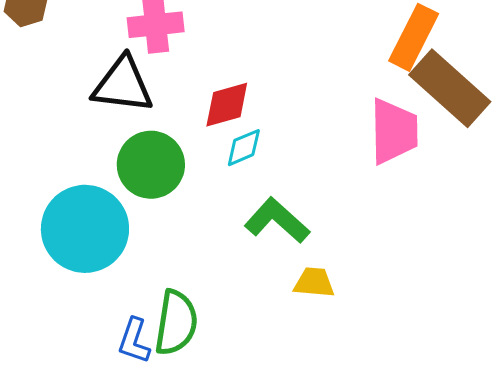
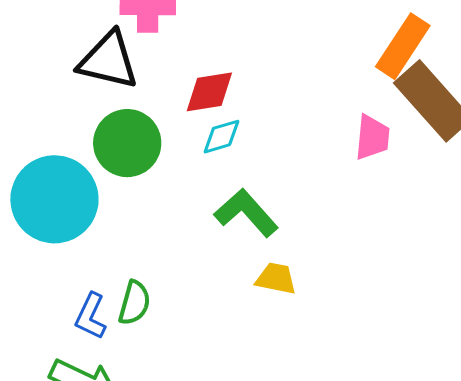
pink trapezoid: (394, 131) -> (372, 137), size x0.7
green semicircle: (176, 323) -> (134, 303), size x0.7

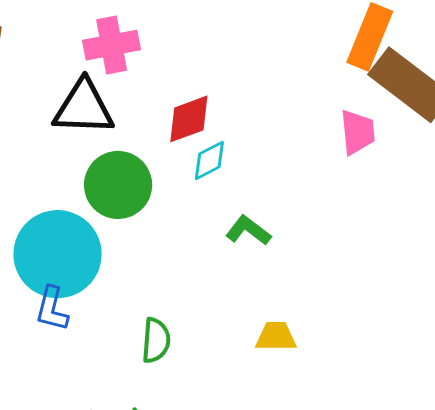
green L-shape: (246, 213) -> (248, 230), size x0.7
yellow trapezoid: (276, 278) -> (276, 337), moved
blue L-shape: (91, 316) -> (52, 309), moved

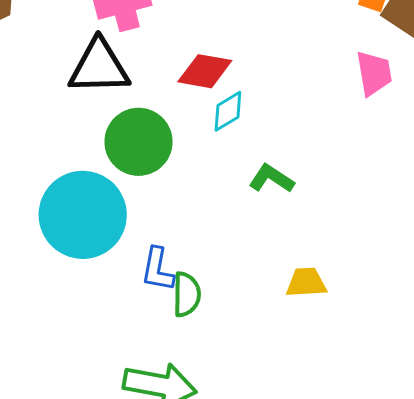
red diamond: (189, 119) -> (205, 71), turned 34
blue L-shape: (52, 309) -> (158, 269), moved

